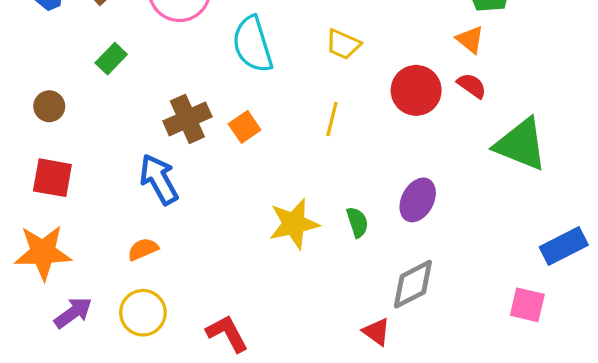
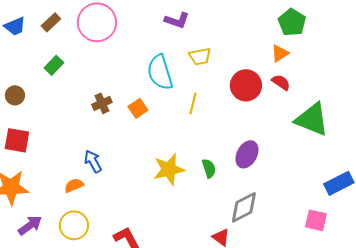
orange triangle: (470, 40) -> (280, 53), turned 48
cyan semicircle: (253, 44) -> (160, 72), moved
yellow trapezoid: (343, 44) -> (200, 56), turned -35
brown cross: (187, 119) -> (102, 103), size x0.7
blue arrow: (159, 179) -> (93, 161), moved, size x0.7

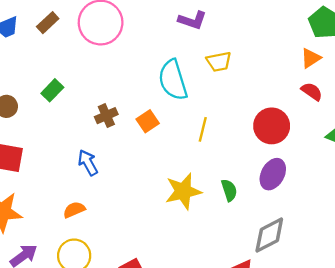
green rectangle: (54, 65) -> (52, 90), moved
red circle: (246, 85) -> (272, 126), moved
yellow line: (193, 103) -> (203, 129), moved
blue arrow: (93, 161) -> (88, 163), moved

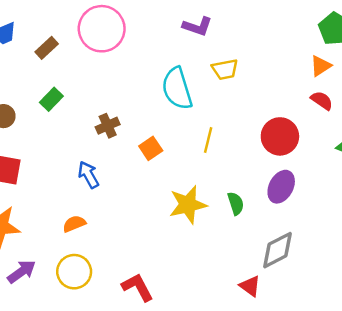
brown rectangle: (48, 23) -> (47, 48), moved
orange square: (148, 121) -> (151, 148), moved

